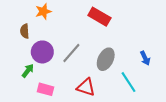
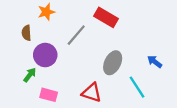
gray line: (71, 53) -> (76, 35), moved
blue arrow: (145, 58) -> (155, 62), turned 152

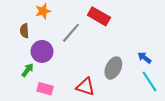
gray ellipse: (113, 63) -> (113, 68), moved
cyan line: (137, 87) -> (150, 81), moved

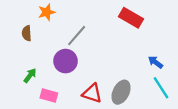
red rectangle: (99, 16) -> (131, 18), moved
purple circle: (42, 51) -> (66, 61), moved
gray ellipse: (113, 68) -> (121, 92), moved

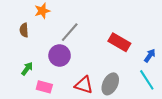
red rectangle: (131, 18) -> (119, 42), moved
blue arrow: (155, 62) -> (150, 55), moved, turned 88

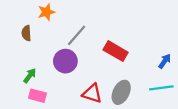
red rectangle: (119, 42) -> (116, 51), moved
cyan line: (147, 80) -> (161, 88), turned -65
pink rectangle: (44, 87) -> (38, 96), moved

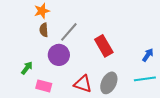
brown semicircle: (26, 33) -> (44, 30), moved
red rectangle: (116, 51) -> (104, 46), turned 30
pink rectangle: (38, 96) -> (44, 86), moved

